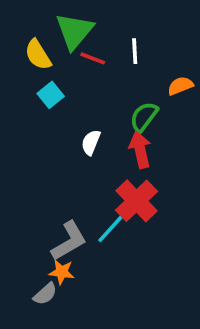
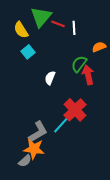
red line: (93, 58) -> (58, 24), moved
red arrow: (140, 150) -> (88, 75), moved
orange star: (62, 272) -> (34, 149), size x1.5

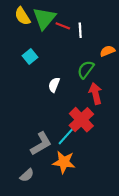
yellow semicircle: (21, 30) -> (22, 16), moved
red arrow: (88, 75) -> (95, 94), moved
orange star: (34, 149) -> (64, 162), moved

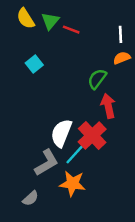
green triangle: (44, 18) -> (50, 21), size x0.7
white line: (80, 30) -> (120, 34), moved
white semicircle: (54, 85) -> (61, 133), moved, size x1.6

